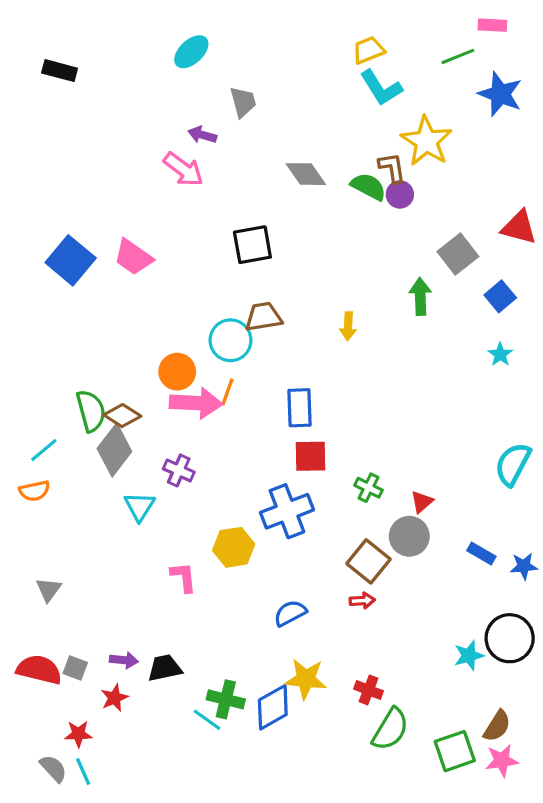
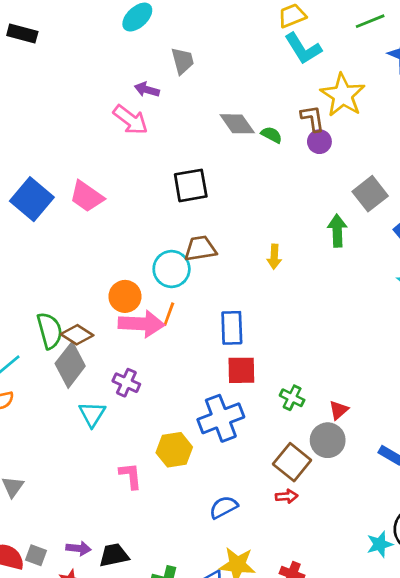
green semicircle: (369, 187) -> (272, 135), moved, size x0.7

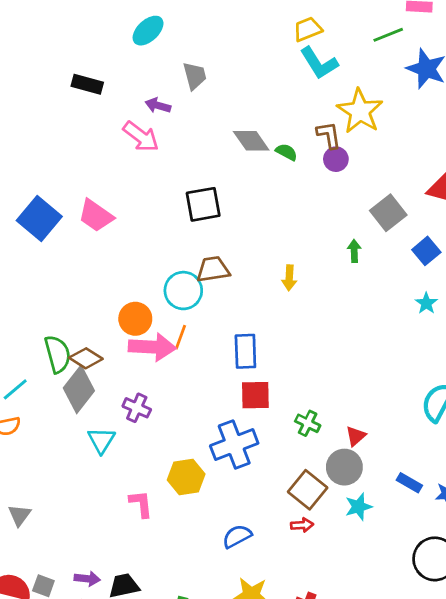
black rectangle: (22, 33) -> (87, 84), moved
green arrow: (337, 231) -> (354, 251), size x0.7
cyan star: (380, 544) -> (359, 507), moved

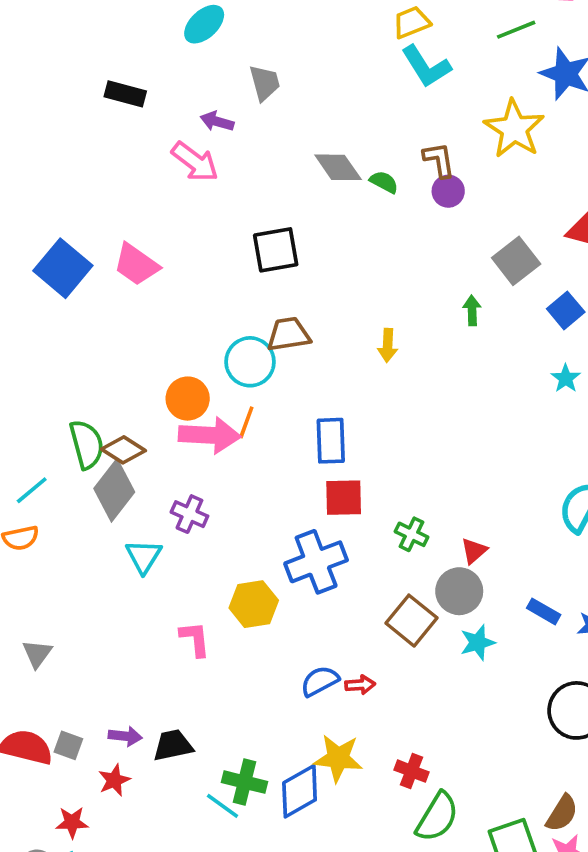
yellow star: (360, 111) -> (514, 129), moved
red arrow: (302, 525) -> (360, 685), moved

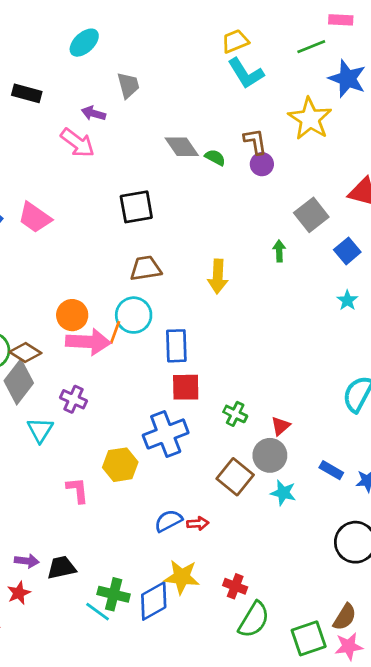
yellow arrow: (388, 345) -> (218, 276), size x1.4
cyan circle: (250, 362) -> (134, 315), moved
cyan star: (478, 643) -> (283, 493), turned 30

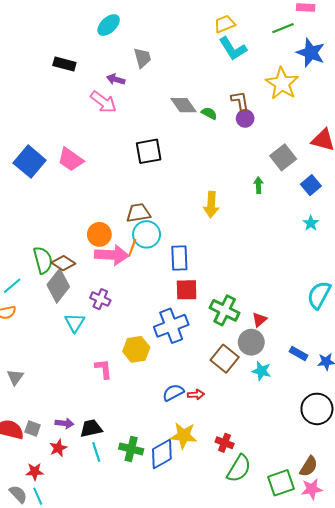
brown trapezoid: (146, 268) -> (138, 213), moved
green cross: (235, 414) -> (225, 310), size x1.6
cyan line: (98, 612) -> (96, 452), moved, turned 36

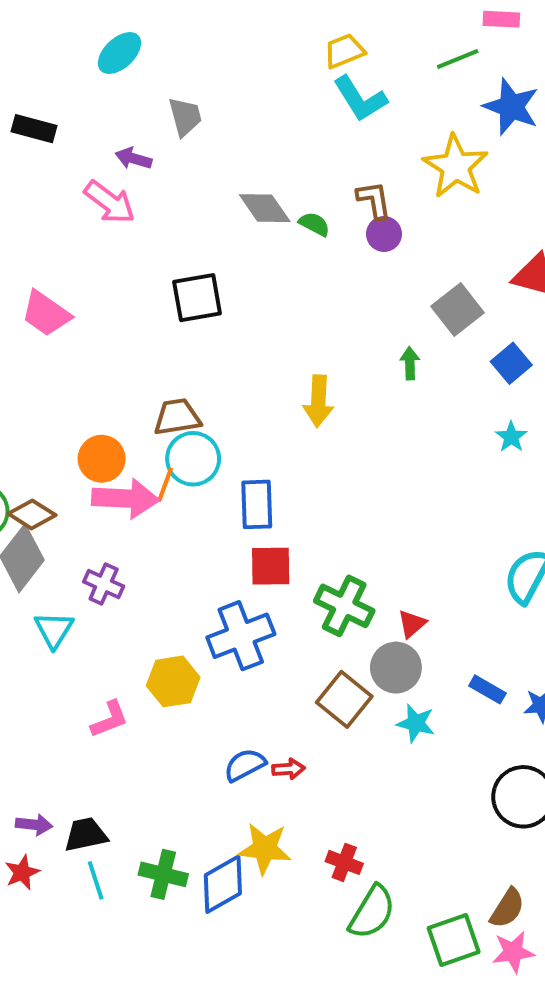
pink L-shape: (103, 369) -> (110, 719), turned 75

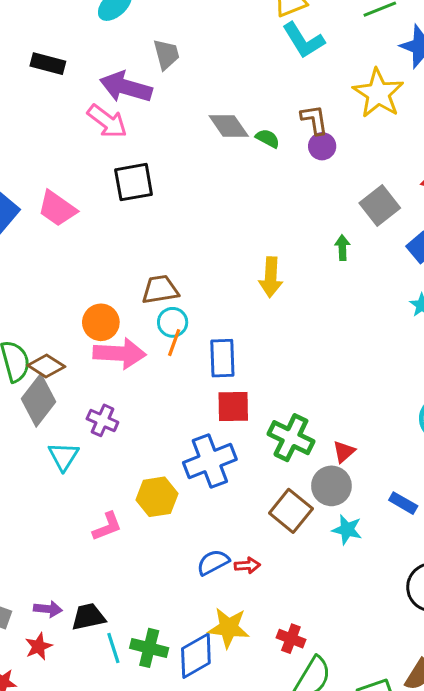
purple arrow: (133, 158) -> (126, 87), size x1.8
black square: (197, 298) -> (134, 182), moved
cyan circle: (193, 459) -> (173, 322), size x0.7
orange line: (165, 485) -> (174, 343), moved
cyan line: (96, 880) -> (113, 648), moved

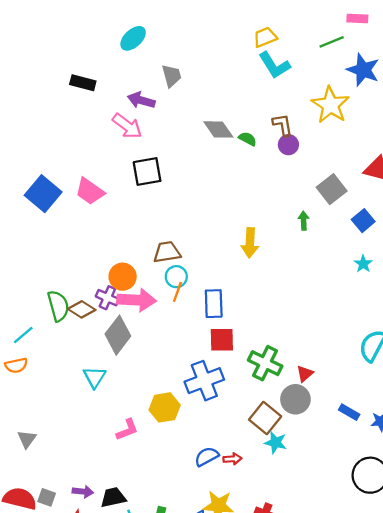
purple arrow: (126, 87) -> (141, 100), size x0.7
gray diamond: (39, 400) -> (118, 335), moved
purple cross: (102, 420) -> (107, 298), moved
cyan star: (347, 530) -> (276, 443), moved

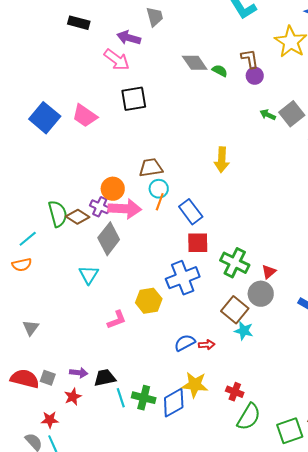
green arrow: (304, 221) -> (268, 115), moved, turned -63
blue rectangle: (214, 304) -> (191, 212), turned -35

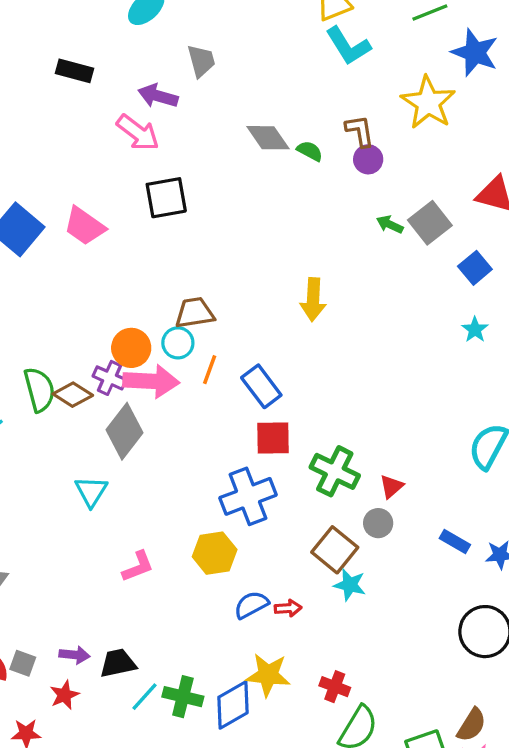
cyan circle: (159, 189) -> (178, 343), moved
gray circle: (261, 294) -> (378, 523), size x0.7
yellow hexagon: (149, 301) -> (215, 553), moved
cyan line: (121, 398) -> (145, 697), turned 60

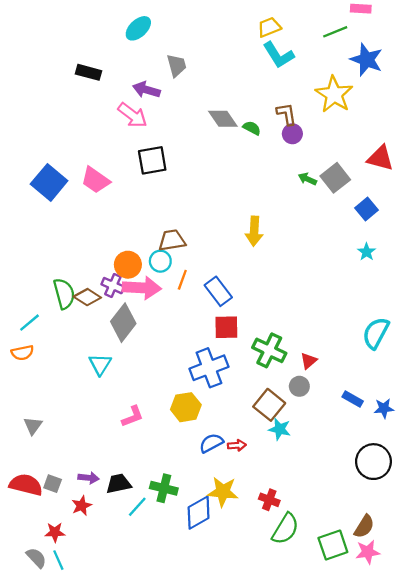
green cross: (183, 697) -> (164, 488), moved

